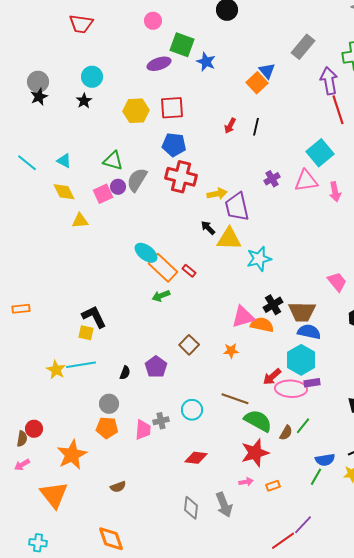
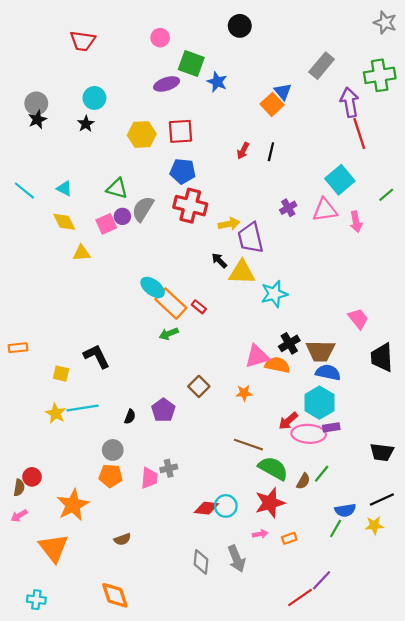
yellow square: (86, 333) -> (61, 374), moved
cyan circle: (192, 410) -> (226, 506), moved

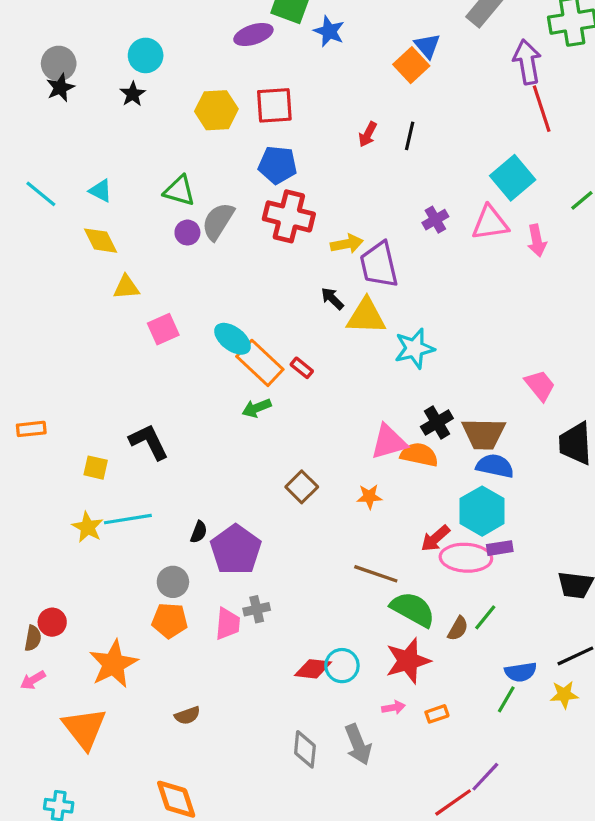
pink square: (106, 224) -> (163, 329), moved
purple pentagon: (163, 410) -> (236, 550), moved, size x1.4

